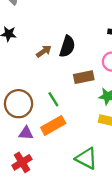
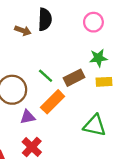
brown arrow: (44, 51) -> (23, 31), turned 70
brown rectangle: (84, 77) -> (74, 78), moved

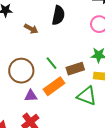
brown arrow: (23, 31) -> (31, 29), moved
green triangle: (95, 125) -> (87, 96), moved

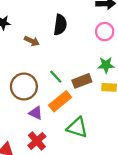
purple triangle: (31, 96) -> (36, 113), turned 32
green triangle: (87, 96) -> (77, 127), moved

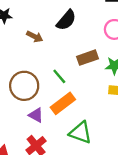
black semicircle: (60, 25) -> (66, 20), turned 30
brown rectangle: (82, 81) -> (87, 58), moved

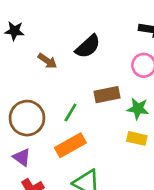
green line: (59, 76) -> (70, 112), turned 63
purple triangle: (36, 115) -> (22, 157), moved

